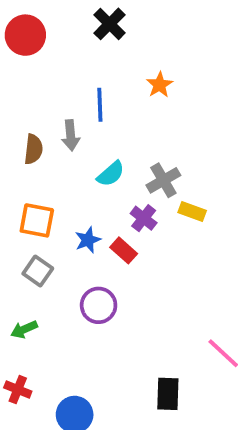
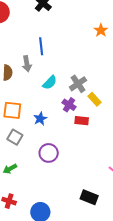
orange star: (160, 85) -> (101, 30), moved
yellow rectangle: (192, 212) -> (95, 99), turned 32
red rectangle: (124, 250) -> (82, 121), moved, turned -32
black rectangle: (168, 394) -> (89, 197), turned -66

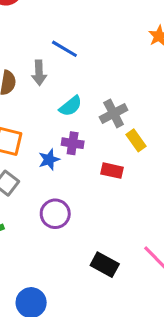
blue line: (41, 46) -> (64, 49), turned -60
purple cross: (69, 105) -> (73, 143), moved, turned -32
black rectangle: (89, 197) -> (105, 265), moved

